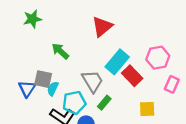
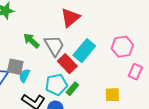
red rectangle: (132, 76) -> (67, 64), moved
gray trapezoid: (92, 81) -> (54, 46), moved
cyan pentagon: (74, 103) -> (56, 85), moved

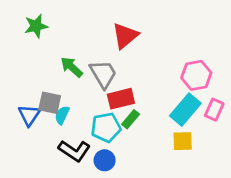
cyan rectangle: (84, 51) -> (185, 110), moved
red rectangle: (67, 64) -> (121, 99), turned -60
green rectangle: (72, 89) -> (131, 119), moved

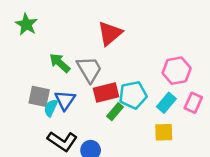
green star: (36, 26) -> (26, 24), turned -30
cyan rectangle: (185, 110) -> (166, 103), size x0.7
blue triangle: (29, 115) -> (65, 100), moved
cyan pentagon: (106, 127) -> (133, 95), moved

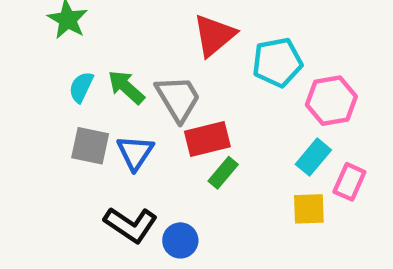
cyan pentagon: (133, 95) -> (277, 62), moved
pink rectangle: (193, 103) -> (349, 182), moved
cyan semicircle: (51, 108) -> (81, 87), moved

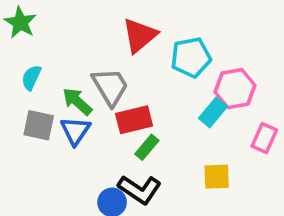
green arrow: (126, 87) -> (77, 101), moved
cyan rectangle: (313, 157) -> (213, 112), moved
pink rectangle: (349, 182) -> (264, 138), moved
black L-shape: (131, 225) -> (140, 189), moved

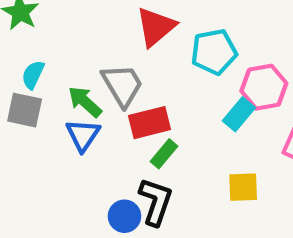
gray square: (39, 125) -> (25, 110), moved
black L-shape: (140, 189) -> (156, 202), turned -105

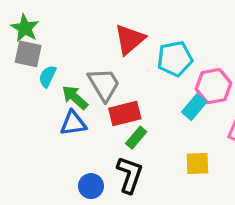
cyan semicircle: (33, 75) -> (47, 76), moved
gray square: (25, 110) -> (28, 54), moved
blue triangle: (83, 135) -> (73, 123), turned 48
blue circle: (124, 216) -> (91, 186), moved

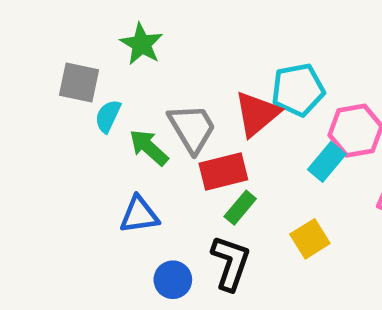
green star: (25, 28) -> (142, 44), moved
red triangle: (130, 39) -> (257, 114), moved
blue triangle: (73, 123) -> (139, 215), moved
yellow square: (197, 163) -> (310, 239), moved, turned -30

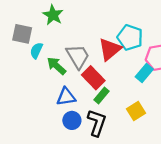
cyan pentagon: (298, 90) -> (130, 37), turned 30
red rectangle: (223, 172) -> (93, 78), turned 60
blue triangle: (139, 215) -> (66, 97), moved
blue circle: (173, 280) -> (72, 120), moved

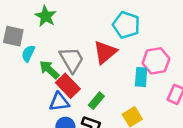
cyan pentagon: (130, 37) -> (126, 25), moved
cyan rectangle: (144, 73) -> (141, 77), turned -36
red rectangle: (93, 78) -> (68, 86), moved

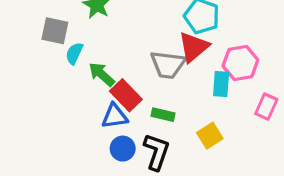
red triangle: (105, 52) -> (194, 47), moved
gray trapezoid: (72, 60) -> (168, 65), moved, turned 128
green rectangle: (96, 101) -> (163, 115), turned 63

